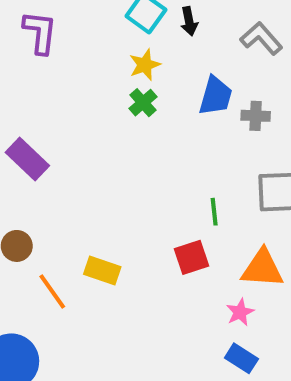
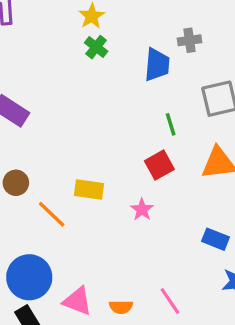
blue trapezoid: (216, 96) -> (157, 65), moved
pink star: (240, 312) -> (142, 209), moved

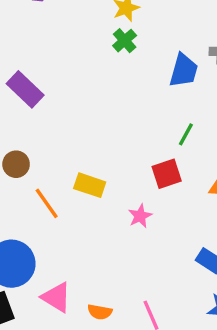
green line: (171, 124) -> (186, 134), turned 35

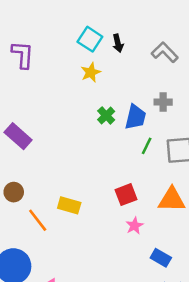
green cross: (125, 41) -> (106, 115), moved
green line: (186, 134) -> (147, 146), moved
pink star: (140, 216) -> (134, 226), moved

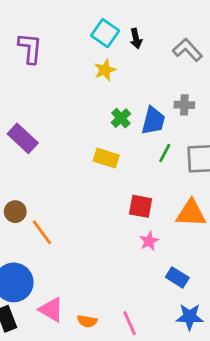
brown circle: (14, 192) -> (15, 212), moved
red square: (126, 195) -> (141, 206), turned 30
yellow rectangle: (69, 205) -> (106, 158), moved

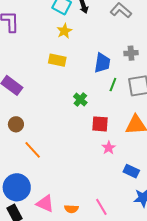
gray cross: (184, 105) -> (131, 53), moved
green cross: (121, 118) -> (80, 100), moved
yellow rectangle: (106, 158) -> (57, 60), moved
brown circle: (15, 212) -> (16, 124), moved

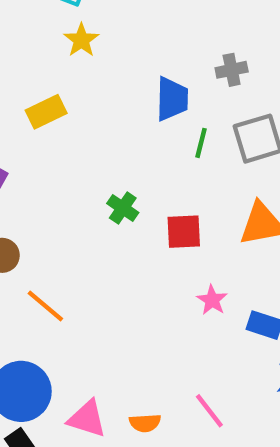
yellow rectangle: (57, 60) -> (46, 112), moved, turned -30
green cross: (80, 100) -> (123, 208), moved
pink star: (109, 148) -> (212, 300), moved

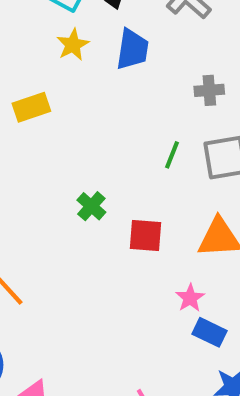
blue trapezoid: (172, 99) -> (132, 49), moved
pink star: (212, 300) -> (190, 298), moved

